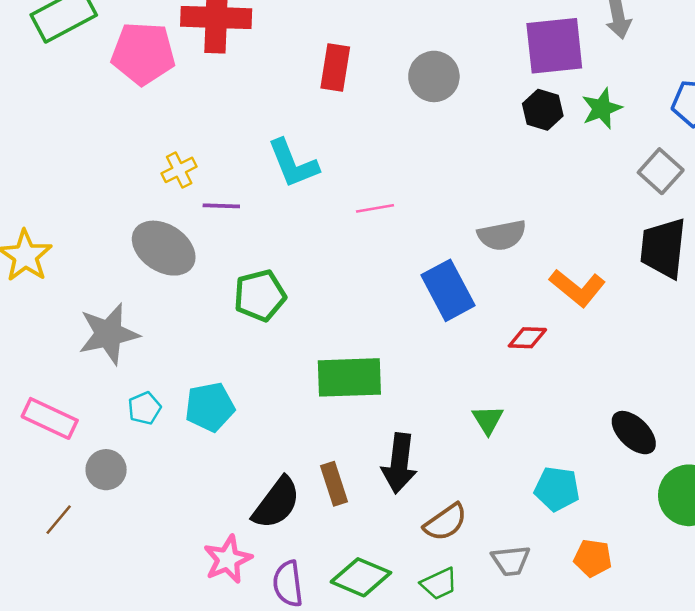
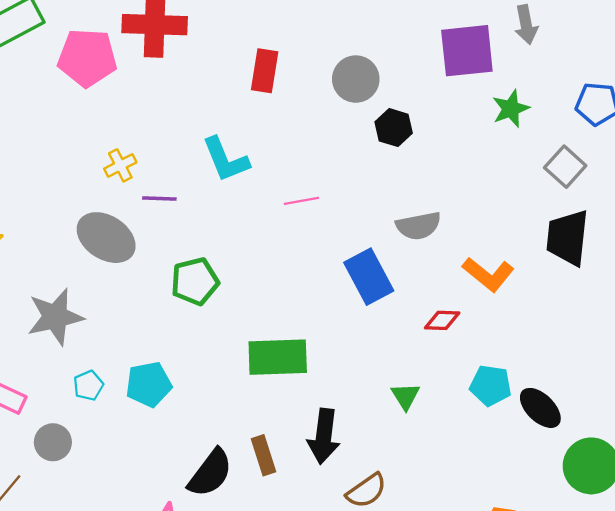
black hexagon: (543, 110) -> (394, 128), moved
cyan pentagon: (557, 489) -> (491, 385), moved

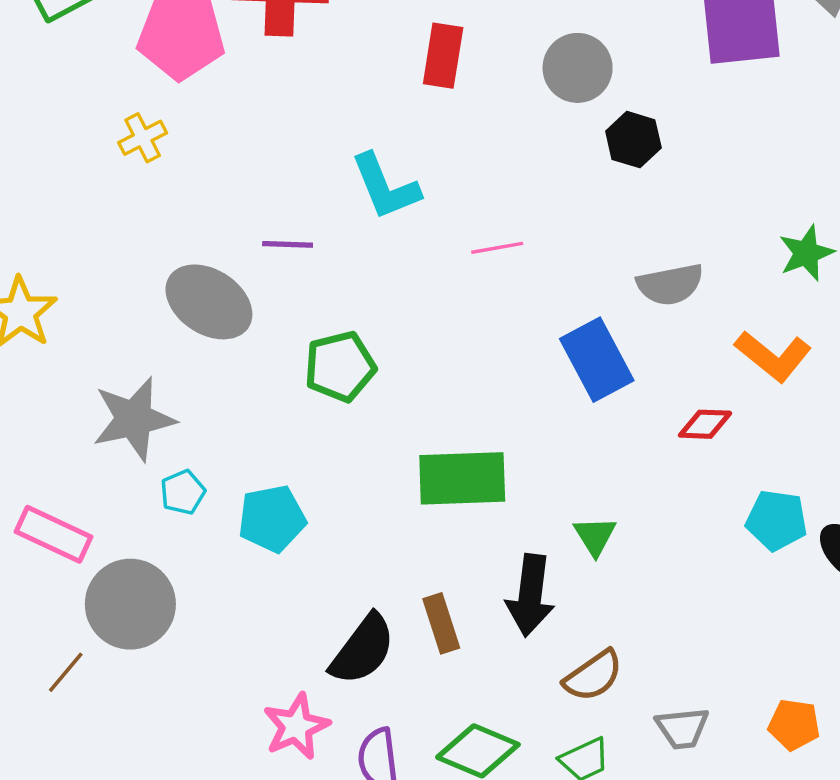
green star: (511, 109) -> (806, 253), moved
yellow cross: (120, 165) -> (143, 138), moved
cyan pentagon: (88, 385) -> (183, 492), moved
green triangle: (405, 396) -> (595, 536), moved
gray circle: (53, 442) -> (130, 604), size x1.6

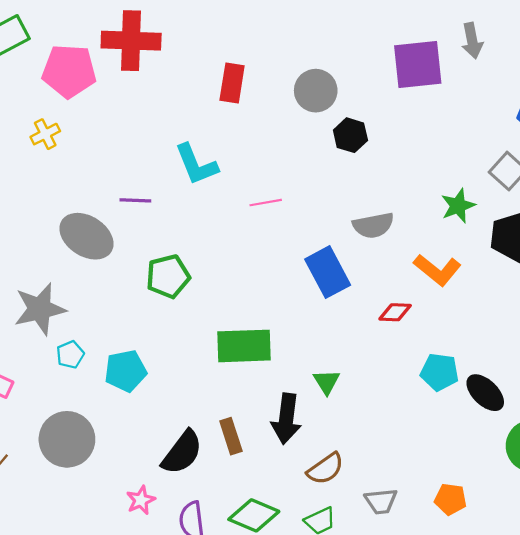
gray circle: (130, 604) -> (67, 439), moved
pink star: (296, 726) -> (141, 500), size x0.7

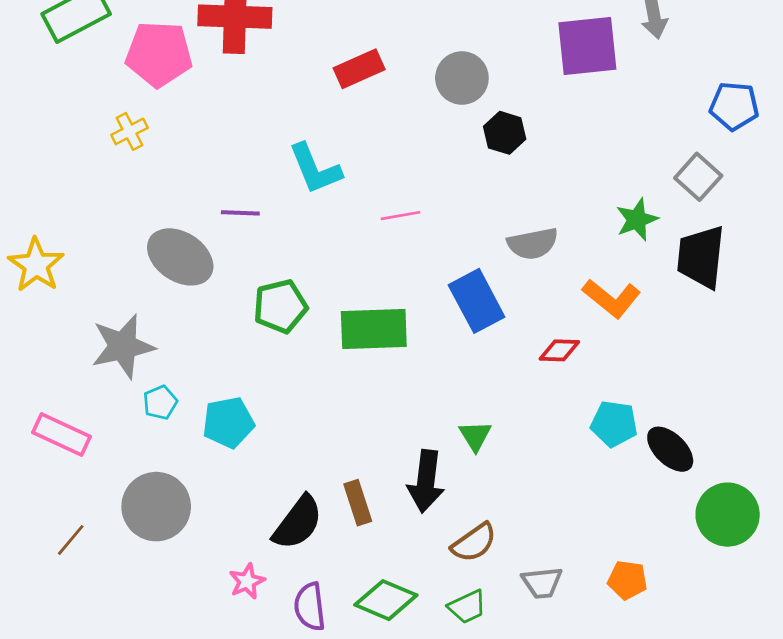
red rectangle: (232, 83) -> (359, 69), turned 57
green rectangle: (244, 346) -> (374, 329), moved

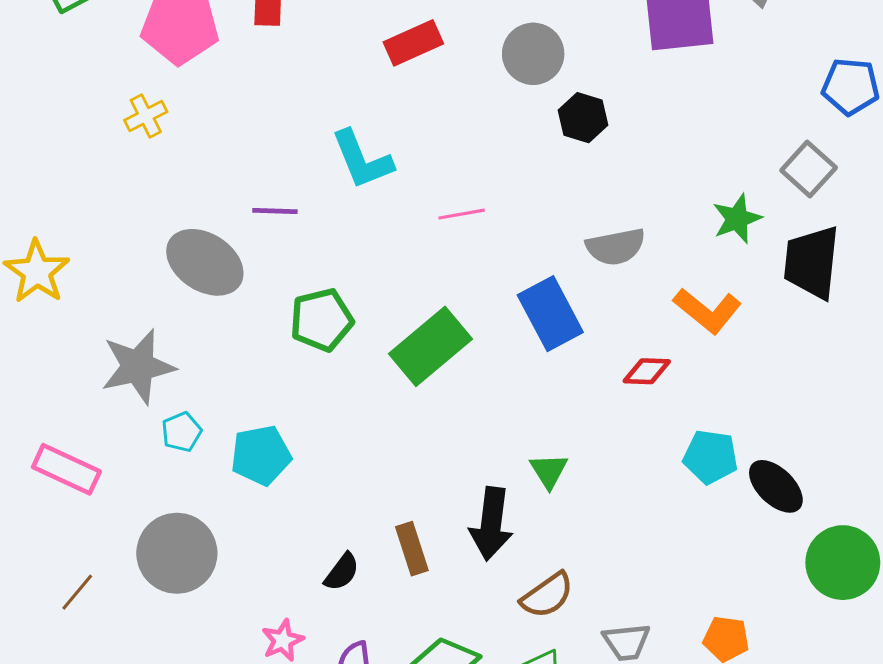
green rectangle: (374, 329) -> (430, 346), turned -38
black semicircle: (298, 523) -> (342, 572), size x0.6

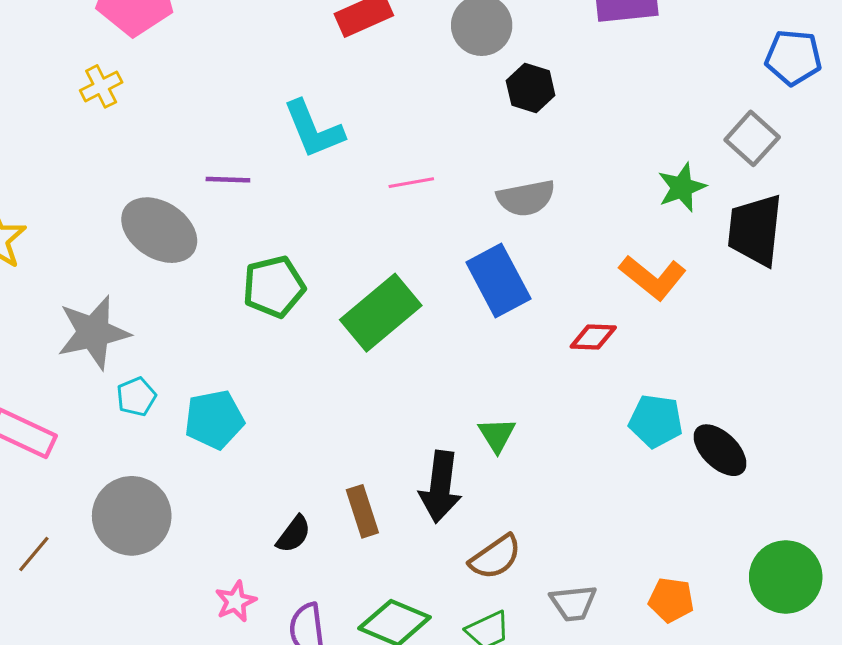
gray semicircle: (616, 247) -> (526, 198), moved
green circle: (843, 563) -> (786, 577), moved

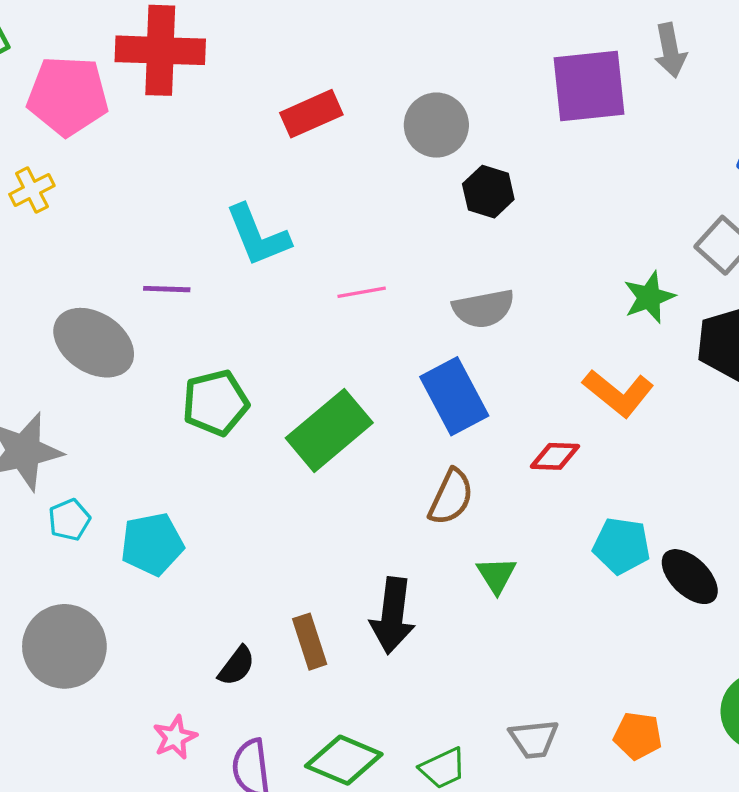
green triangle: (497, 435) -> (496, 575), moved
brown semicircle: (495, 557) -> (451, 497), moved, turned -30

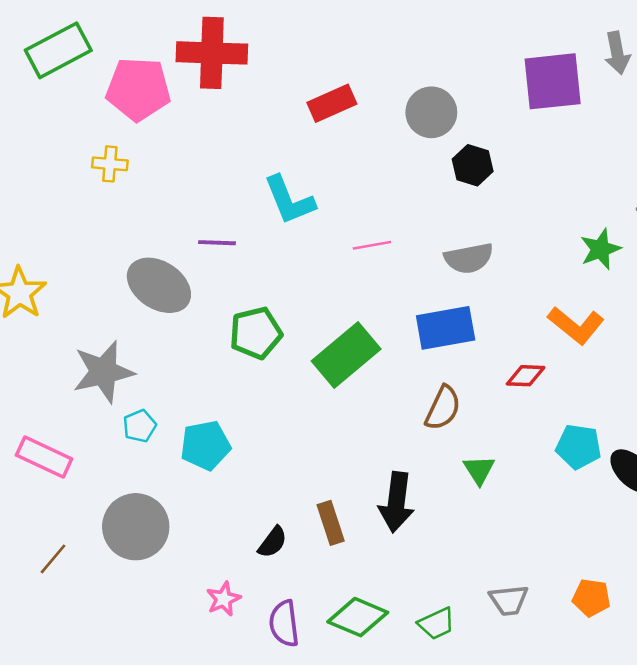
yellow cross: (32, 190) -> (110, 164), turned 32
blue rectangle: (454, 396) -> (446, 328), turned -72

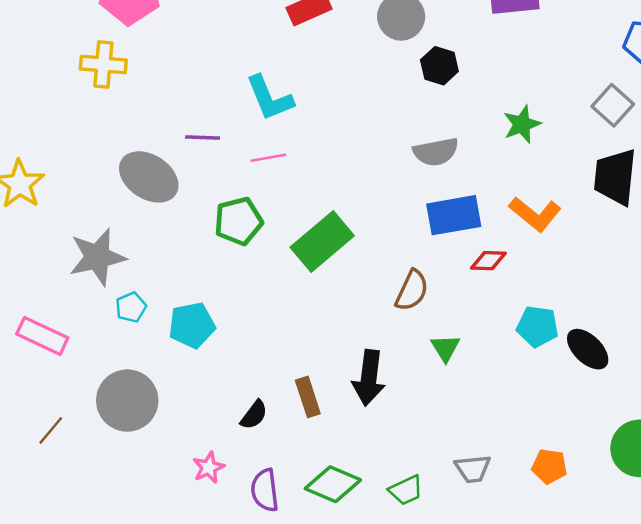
yellow cross: (110, 164) -> (103, 64), size x1.4
pink line: (372, 245) -> (268, 158), moved
green star: (600, 249) -> (522, 124), moved
blue rectangle: (446, 328) -> (454, 215), moved

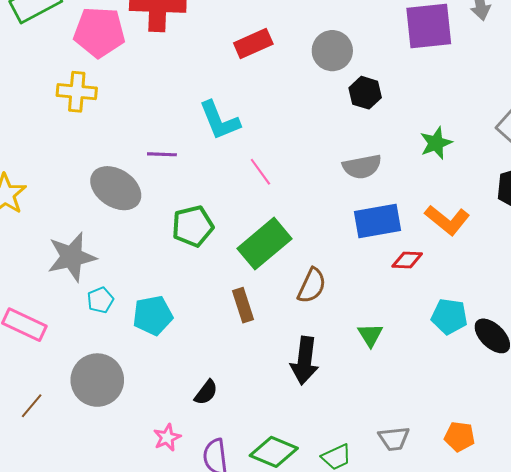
pink line: (268, 158) -> (260, 172), moved, turned 64
brown semicircle: (412, 291) -> (312, 286), moved
brown rectangle: (308, 397) -> (243, 305), moved

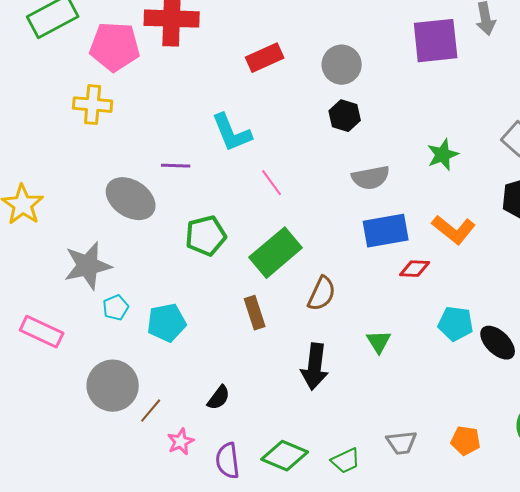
black hexagon: (365, 93) -> (345, 116), moved
brown line: (32, 406) -> (151, 411), moved

